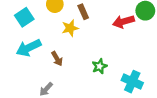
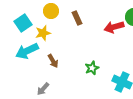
yellow star: (70, 28) -> (43, 33), moved

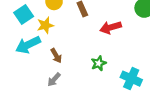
red arrow: (114, 27) -> (111, 27), moved
gray arrow: (43, 89) -> (54, 80), moved

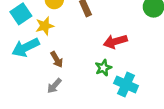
red arrow: (111, 27) -> (115, 41), moved
cyan cross: (131, 79) -> (126, 84), moved

